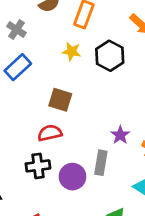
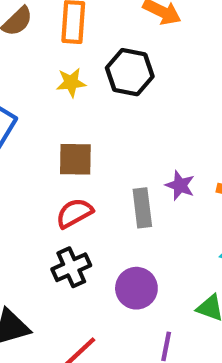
gray rectangle: (101, 163) -> (142, 208), moved
purple circle: (72, 177) -> (136, 288), moved

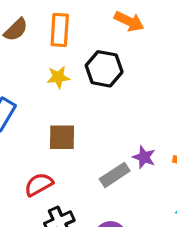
gray rectangle: (142, 208) -> (115, 175), turned 64
red semicircle: (74, 213) -> (39, 184), moved

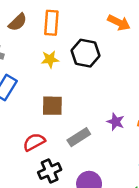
orange arrow: (129, 21) -> (119, 23), moved
gray rectangle: (115, 175) -> (79, 137), moved

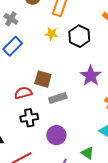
brown square: (52, 106) -> (43, 79), moved
purple star: (116, 122) -> (91, 76), moved, size x1.5

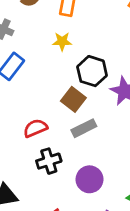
black hexagon: (79, 36) -> (92, 71), moved
brown square: (43, 79) -> (73, 99), moved, turned 30

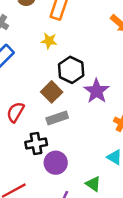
red semicircle: (35, 128) -> (15, 112), turned -45
black cross: (49, 161) -> (36, 143), moved

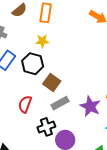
black hexagon: (71, 70) -> (33, 64), moved
purple star: (97, 91) -> (90, 106), moved

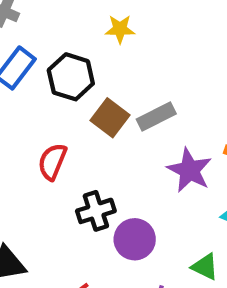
yellow star: (42, 41) -> (120, 29), moved
gray rectangle: (60, 103) -> (156, 116), moved

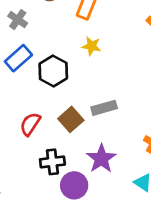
brown square: (110, 118) -> (71, 119), moved
purple star: (189, 170) -> (101, 159), moved

